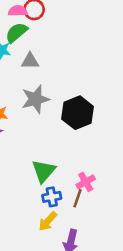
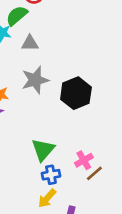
brown line: (78, 198) -> (94, 173), moved, turned 30

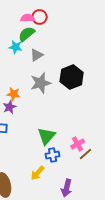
gray triangle: (30, 43) -> (37, 55), turned -32
black hexagon: (76, 93) -> (72, 77), moved
yellow arrow: (47, 198) -> (38, 173), moved

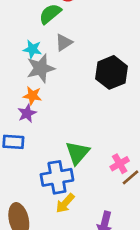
cyan star: (16, 47) -> (32, 49), moved
gray star: (41, 83) -> (41, 68), moved
blue cross: (53, 155) -> (57, 177), moved, size x1.6

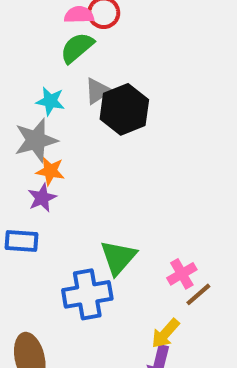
gray star: (41, 68) -> (36, 140), moved
black hexagon: (111, 72) -> (124, 109), moved
yellow arrow: (65, 203) -> (165, 333), moved

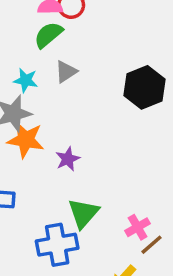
black hexagon: (124, 109) -> (145, 87), moved
orange star: (50, 171) -> (26, 140), size x1.5
purple star: (42, 198) -> (68, 159), moved

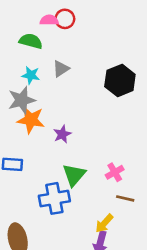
green semicircle: (48, 35) -> (31, 41), moved, turned 55
pink cross: (138, 227) -> (115, 172), moved
brown line: (152, 245) -> (125, 198), turned 54

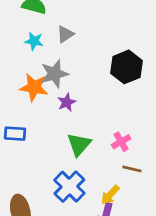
black hexagon: (120, 80) -> (127, 67), moved
gray star: (22, 100) -> (54, 74), moved
blue cross: (54, 198) -> (69, 187), moved, turned -36

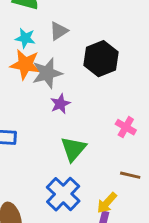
black hexagon: (127, 67) -> (101, 59), moved
orange star: (34, 87) -> (25, 64), moved
pink cross: (121, 142) -> (126, 127), moved, turned -30

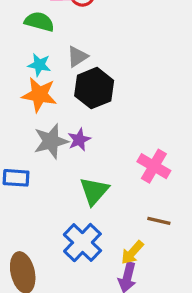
black hexagon: (101, 59) -> (94, 88), moved
gray star: (47, 73) -> (51, 141), moved
pink cross: (126, 127) -> (154, 166), size x1.4

